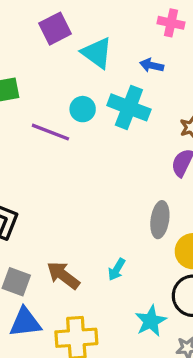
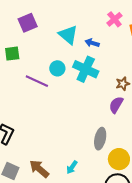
pink cross: (171, 23) -> (114, 19), turned 35
purple square: (55, 29) -> (28, 23), moved
blue arrow: (152, 65) -> (92, 43), moved

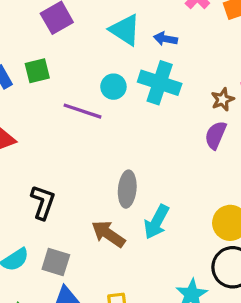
gray ellipse: (100, 139) -> (127, 189), moved
cyan arrow: (72, 167) -> (156, 222), moved, size x1.5
brown arrow: (39, 169) -> (108, 234), moved

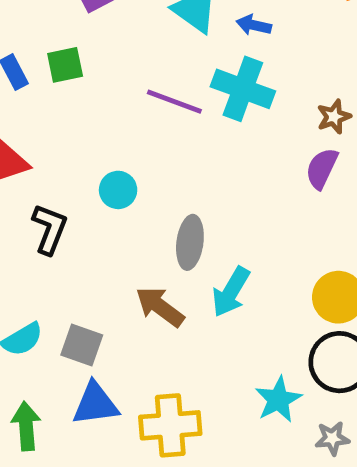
cyan circle: (113, 87) -> (118, 190), moved
purple line: (83, 111) -> (174, 102), moved
black L-shape: (43, 202) -> (50, 229), moved

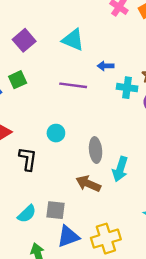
blue arrow: (254, 25) -> (106, 66), moved
cyan cross: (243, 89) -> (127, 88), moved, size x0.7

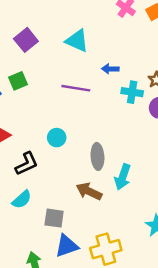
black L-shape: (28, 159) -> (27, 164), turned 55
cyan semicircle: (27, 214) -> (22, 199), moved

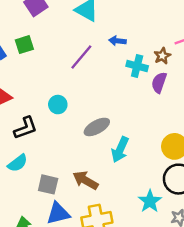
purple line: (76, 88) -> (81, 57), turned -64
gray ellipse: (97, 156) -> (97, 127), turned 60
brown arrow: (89, 191) -> (85, 180), moved

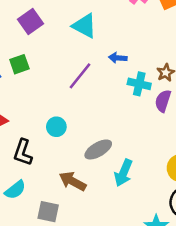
black L-shape: (25, 128) -> (23, 152), turned 130
brown arrow: (85, 180) -> (73, 181), moved

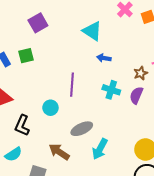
cyan triangle: (84, 26) -> (92, 31), moved
purple line: (80, 76) -> (72, 85), moved, turned -40
cyan cross: (139, 84) -> (111, 90), moved

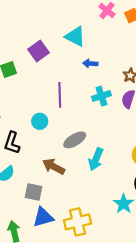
purple square: (38, 23) -> (39, 51), moved
cyan cross: (111, 90) -> (101, 96), turned -30

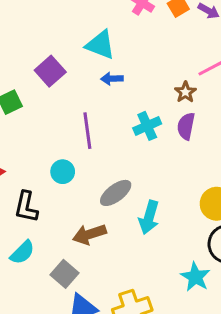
blue arrow: (90, 63) -> (112, 79), moved
brown arrow: (54, 167) -> (89, 234), turned -40
gray square: (33, 192) -> (64, 274), turned 36

